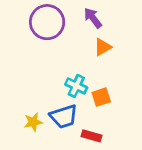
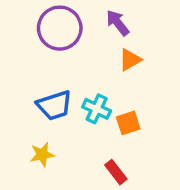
blue trapezoid: (64, 117) -> (54, 105), moved
red rectangle: (91, 136) -> (116, 172), turned 36

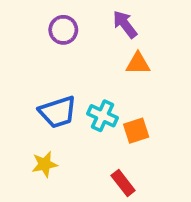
purple circle: (60, 28) -> (63, 30), size x0.6
orange triangle: (130, 60) -> (138, 63), turned 30

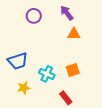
blue trapezoid: (58, 112) -> (18, 61), moved
cyan cross: (103, 116) -> (47, 74), moved

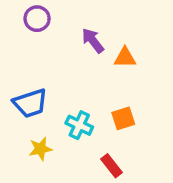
purple arrow: (67, 13) -> (93, 41), moved
purple circle: (34, 16) -> (37, 19), moved

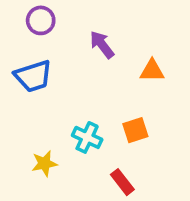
orange triangle: (125, 58) -> (152, 71), moved
blue trapezoid: (30, 103) -> (33, 76), moved

